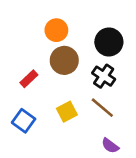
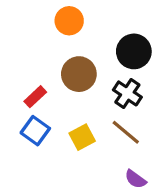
orange circle: (56, 30) -> (69, 21), moved
blue square: (24, 121) -> (35, 131), moved

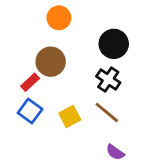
brown circle: (79, 74) -> (51, 62), moved

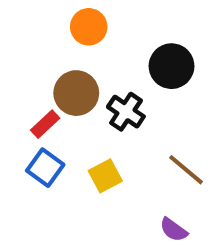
black cross: (108, 79) -> (126, 112), moved
brown line: (107, 112) -> (186, 170), moved

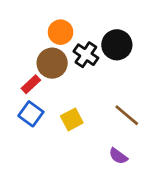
orange circle: (89, 27) -> (61, 32), moved
black cross: (126, 112) -> (86, 55), moved

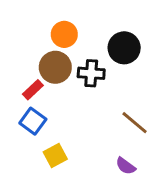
black cross: (86, 55) -> (91, 73), moved, turned -30
yellow square: (72, 119) -> (55, 156), moved

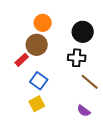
black cross: (91, 73) -> (77, 58), moved
blue square: (33, 121) -> (39, 81), moved

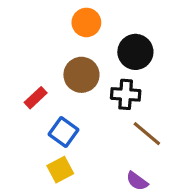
orange circle: (43, 23) -> (86, 22), moved
brown circle: (37, 45) -> (81, 75), moved

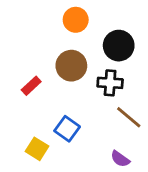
blue square: (63, 132) -> (67, 129), moved
yellow square: (60, 170) -> (37, 149), moved, turned -30

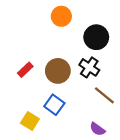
brown circle: (71, 66) -> (58, 71), moved
black cross: (110, 83) -> (89, 67), turned 30

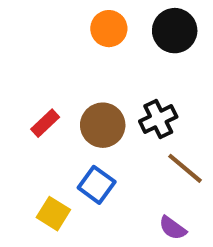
black circle: (96, 37) -> (175, 31), moved
black cross: (89, 67) -> (158, 119), turned 30

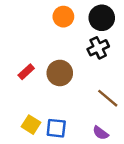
black cross: (158, 119) -> (98, 48), moved
blue square: (97, 185) -> (56, 128), moved, turned -30

